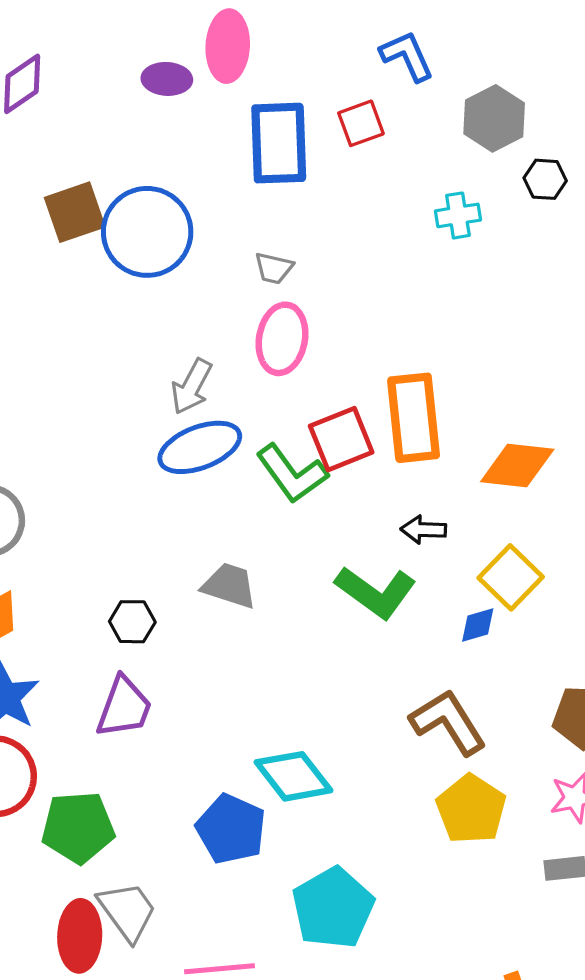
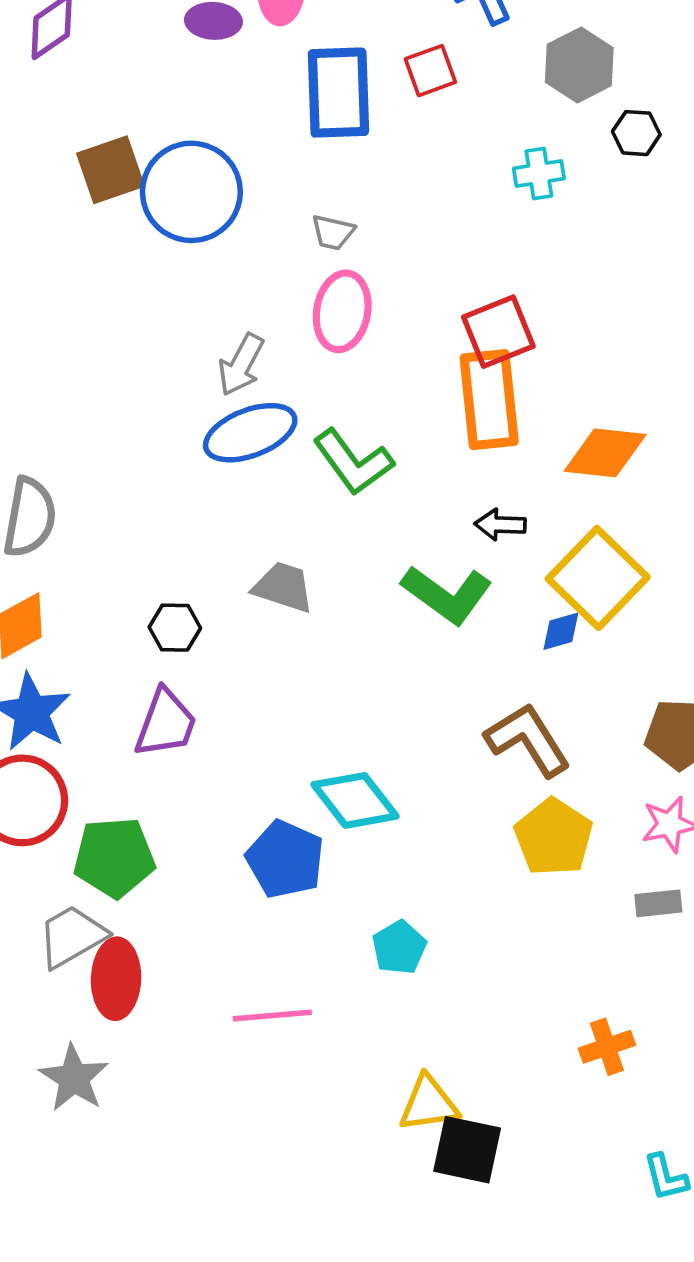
red square: (341, 439) -> (498, 332), moved
yellow square: (511, 577) -> (598, 578), size x1.4
cyan pentagon: (333, 908) -> (399, 947), size x0.6
gray trapezoid: (127, 911) -> (72, 936), moved, turned -84

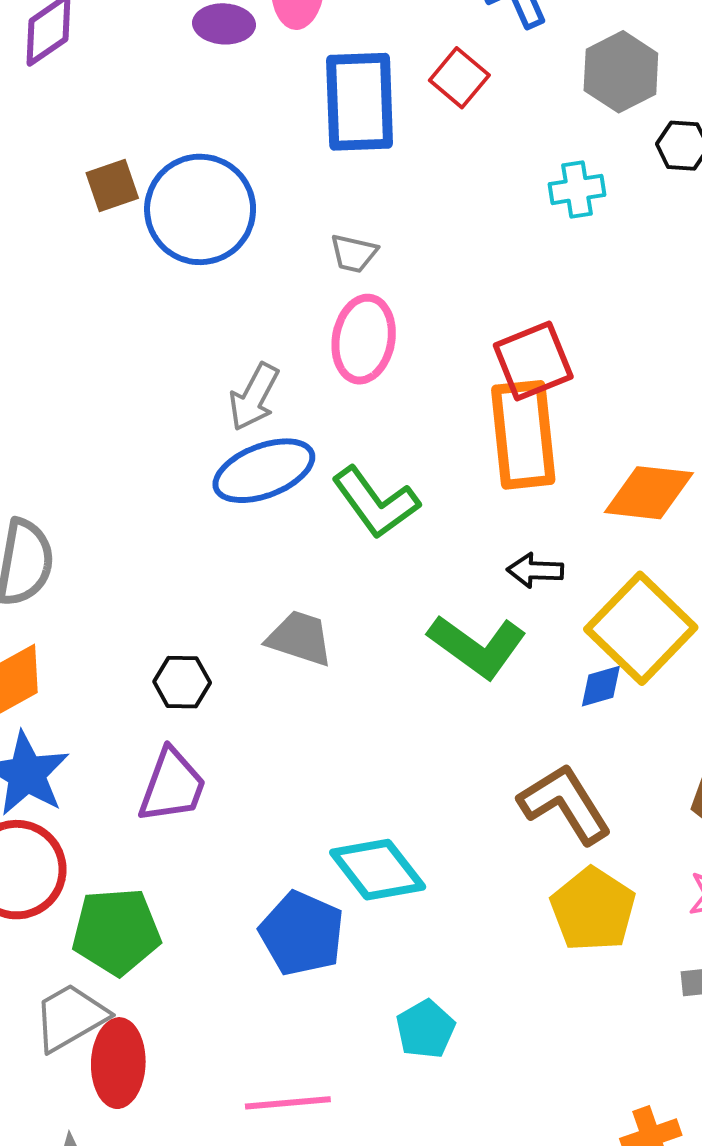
red square: (430, 71) -> (459, 78), turned -30
brown square: (110, 170) -> (112, 185), size x0.7

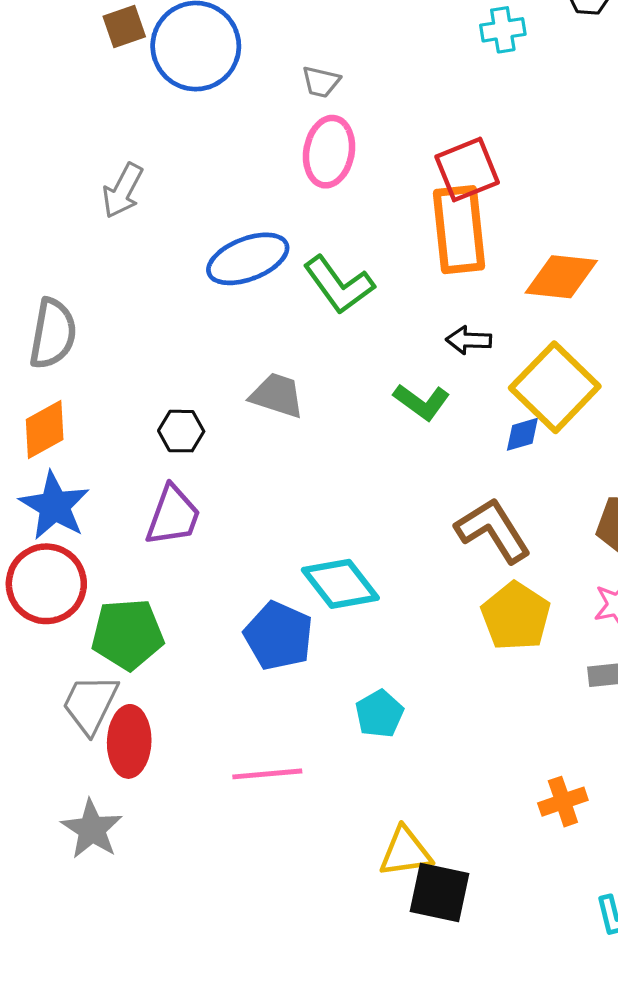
gray arrow: (254, 397) -> (123, 191), moved
green L-shape: (477, 646) -> (422, 402), size x0.7
gray trapezoid: (70, 1017) -> (90, 704), turned -34

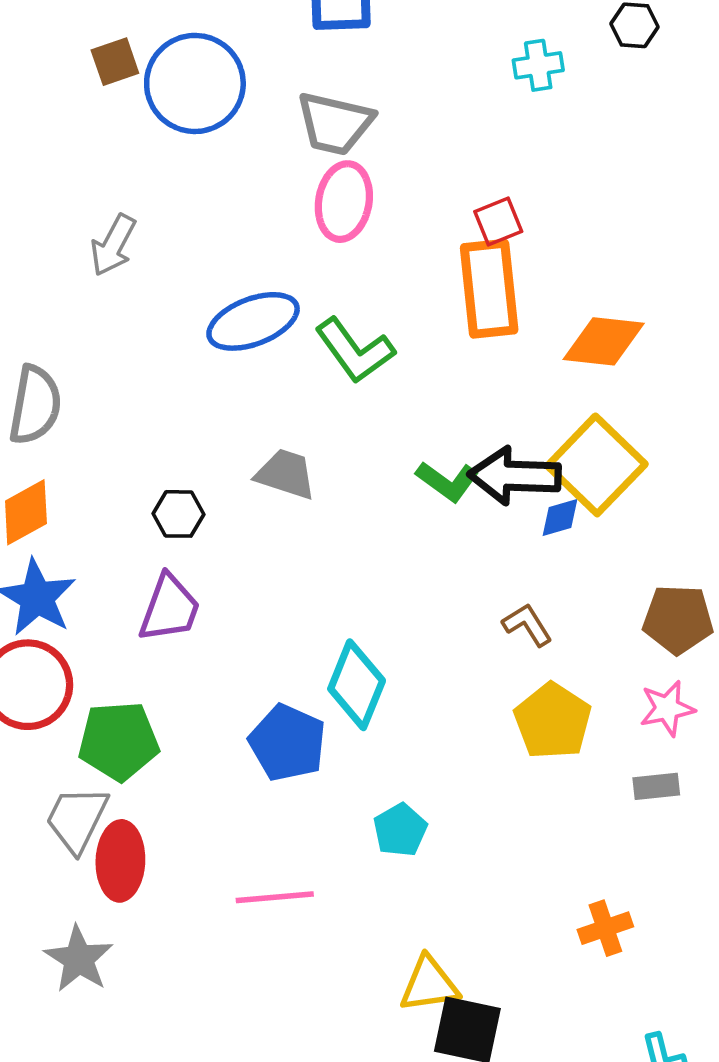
gray trapezoid: (321, 82) -> (335, 123), size x1.8
red square: (467, 170) -> (498, 222), size x0.7
black arrow: (469, 340) -> (515, 476), moved, size x1.8
brown L-shape: (493, 530) -> (527, 625), size x0.6
cyan diamond: (340, 584) -> (357, 685), turned 60

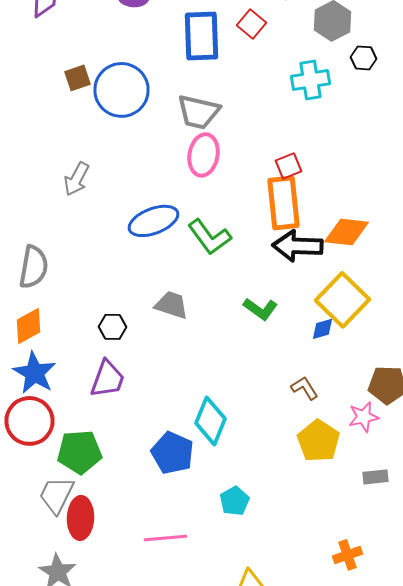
cyan cross: (538, 65) -> (310, 80), size x1.4
black arrow: (515, 476) -> (298, 246), moved
pink star: (667, 708) -> (364, 417), moved

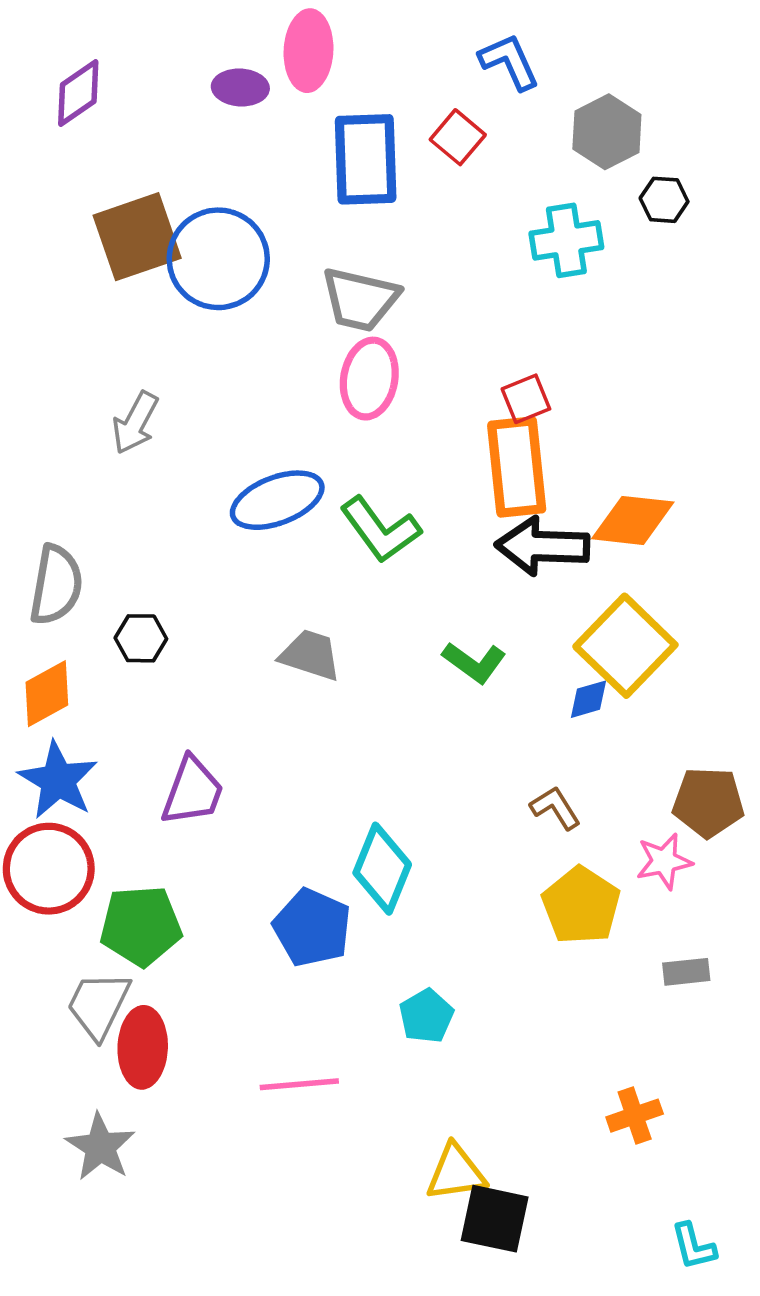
brown square: (78, 78) -> (137, 237), size x1.8
black hexagon: (112, 327) -> (141, 638), moved

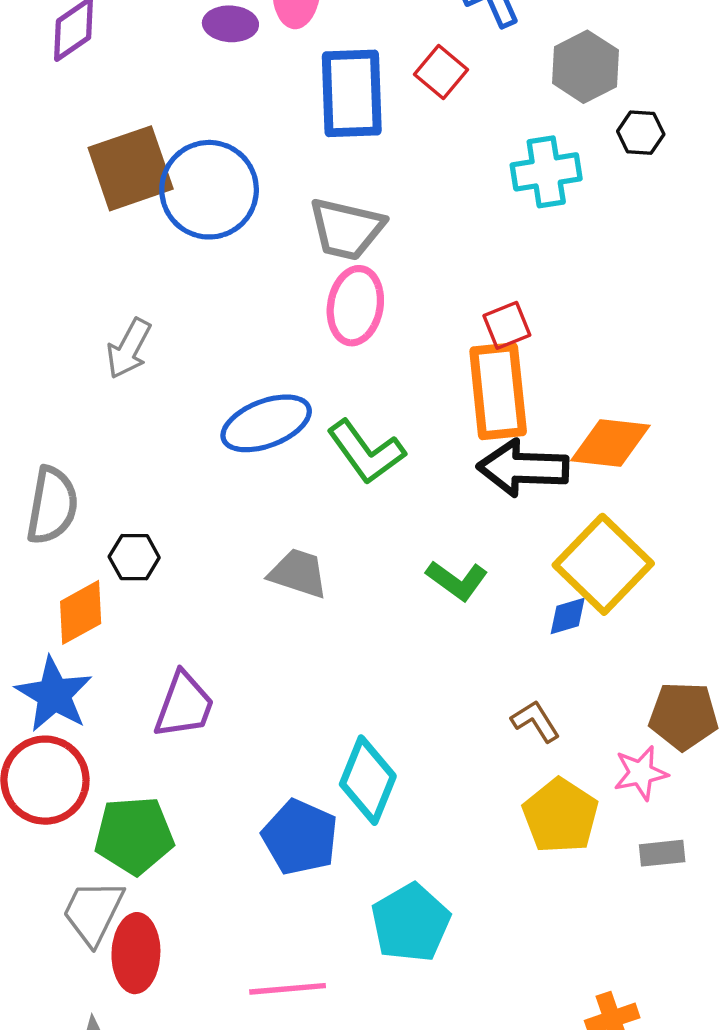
orange diamond: (47, 694) -> (81, 612), moved
gray rectangle: (686, 972) -> (662, 853), moved
cyan pentagon: (426, 1016) -> (411, 923), size x1.5

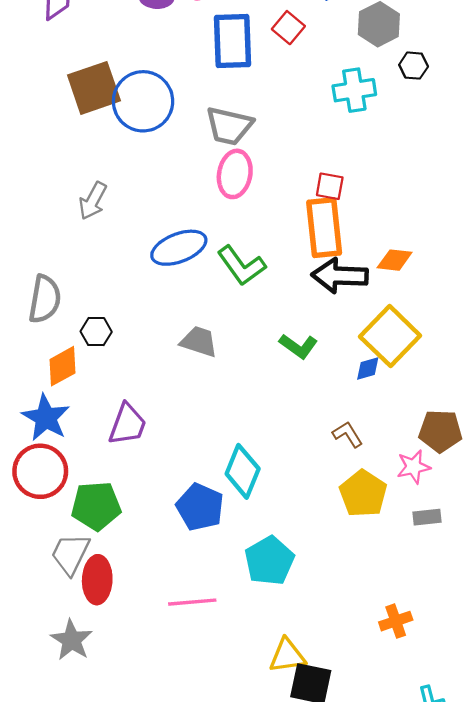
red square: (507, 325) -> (330, 186), turned 32
orange diamond: (610, 443) -> (395, 260), size x0.7

